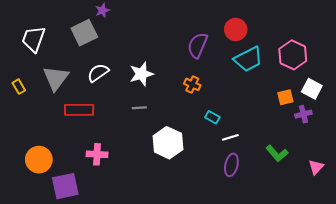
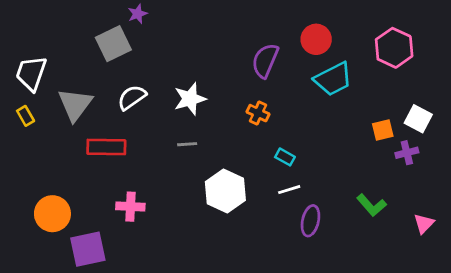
white trapezoid: (34, 39) -> (31, 73), moved
pink hexagon: (293, 55) -> (394, 48), moved
white line: (230, 137) -> (289, 190), moved

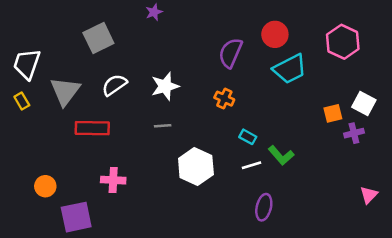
purple star: (138, 14) -> (154, 12), moved
green L-shape: (371, 205) -> (281, 155), moved
orange circle: (52, 214) -> (45, 186), size x0.7
purple ellipse: (310, 221) -> (264, 207), moved

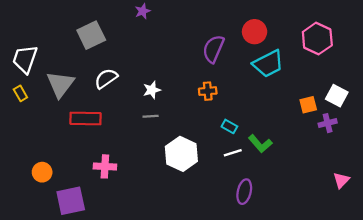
white star: (165, 86) -> (152, 90), moved, size x0.7
orange cross: (224, 99) -> (208, 91), turned -30

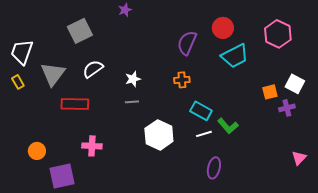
cyan rectangle: (229, 126) -> (201, 111), size x1.5

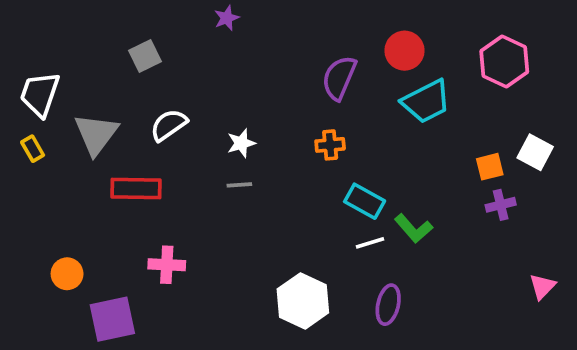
gray square: (80, 31) -> (145, 56), size x0.7
purple cross: (287, 108) -> (501, 205), moved
white hexagon: (159, 135) -> (303, 301), moved

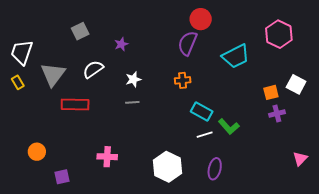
purple star: (227, 18) -> (121, 44), moved
red circle: (404, 51) -> (201, 19), moved
pink cross: (167, 265) -> (107, 157), moved
purple square: (112, 319) -> (62, 177), size x0.6

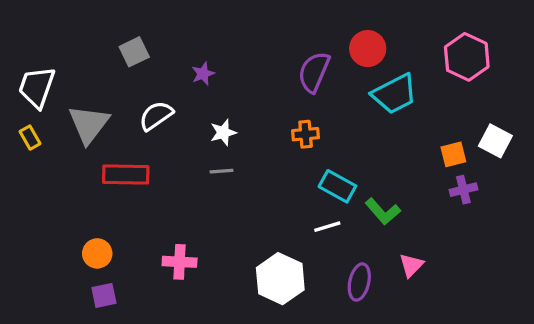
red circle: (201, 19) -> (368, 49), moved
white line: (205, 135) -> (327, 227), moved
orange circle: (37, 152) -> (97, 253), moved
pink triangle: (300, 159) -> (411, 265), moved

